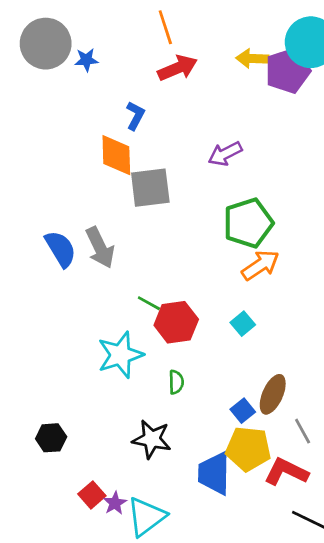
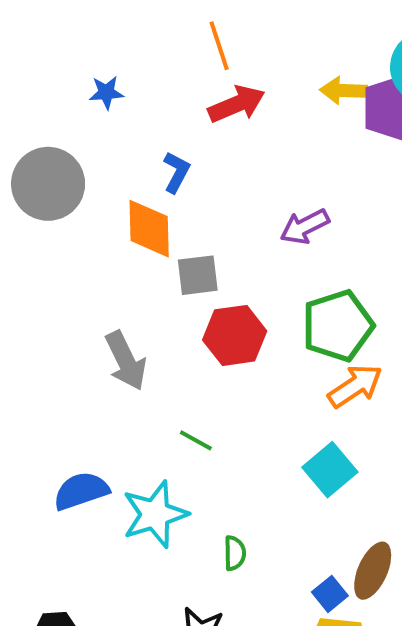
gray circle: (46, 44) -> (48, 184), moved
gray square: (150, 188) -> (198, 275), size x0.7
blue semicircle: (61, 249) -> (81, 491), moved, turned -78
red hexagon: (176, 322) -> (235, 335), moved
cyan square: (243, 324) -> (330, 470), size x1.5

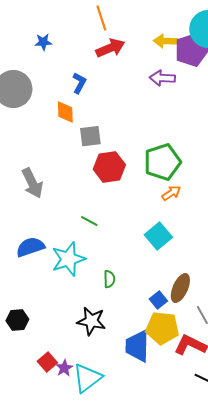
purple arrow: (305, 227) -> (162, 78), moved, turned 30
orange diamond: (149, 229) -> (65, 112), size x0.7
gray arrow: (126, 361) -> (32, 183), moved
orange arrow: (355, 386) -> (171, 193), size x0.7

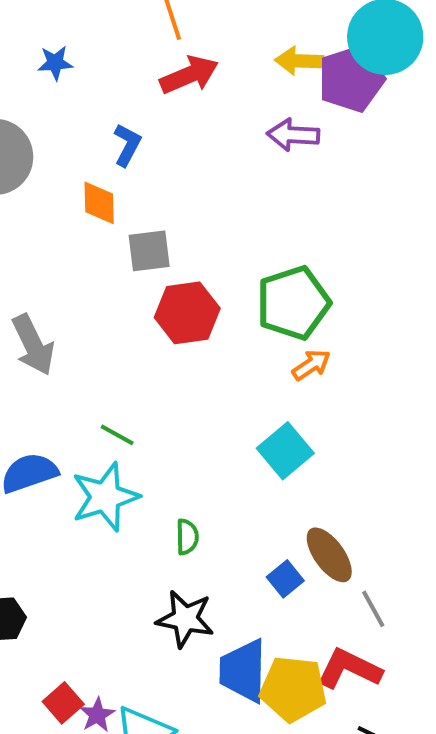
green line: (89, 221) -> (117, 435), moved
brown ellipse: (180, 288) -> (329, 555), turned -60
black star: (91, 321) -> (185, 619), moved
yellow pentagon: (162, 328) -> (293, 689), moved

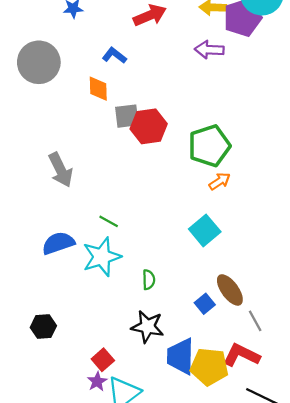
blue L-shape: (127, 145) -> (114, 55), turned -80
red hexagon: (187, 313) -> (149, 126), moved
red square: (63, 703) -> (103, 360), moved

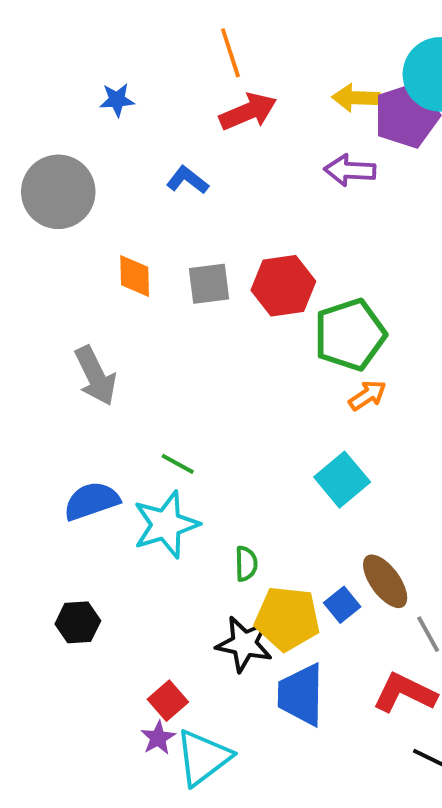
orange diamond: (98, 89) -> (135, 276), moved
red hexagon: (149, 126) -> (283, 286), moved
black hexagon: (43, 327) -> (78, 622), moved
yellow pentagon: (209, 367) -> (287, 618), moved

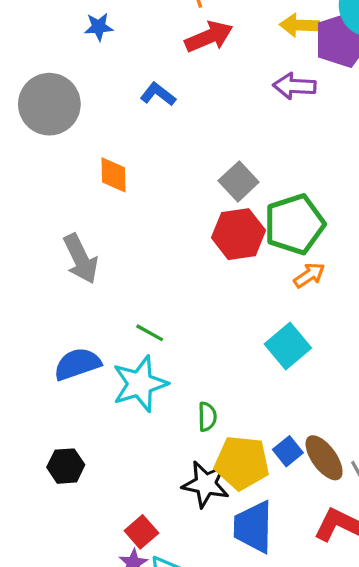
gray square: (209, 284) -> (239, 181), moved, turned -36
red hexagon: (283, 286) -> (239, 234), moved
brown ellipse: (385, 581) -> (324, 458), moved

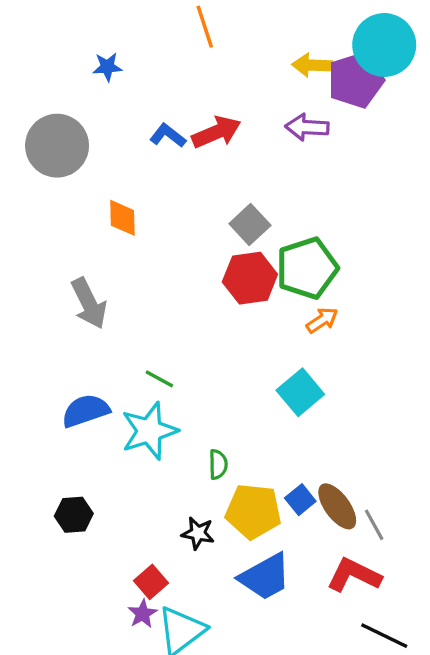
red arrow: (209, 37) -> (216, 132), moved
black star: (206, 484) -> (198, 533), moved, size x0.7
blue trapezoid: (253, 527) -> (265, 577), turned -120

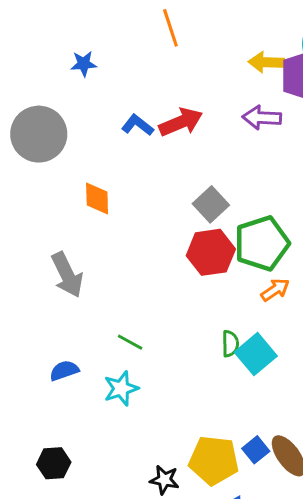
blue semicircle: (86, 411) -> (64, 371), size x0.7
cyan star: (149, 431) -> (121, 388), size x0.7
green semicircle: (218, 464) -> (230, 344), moved

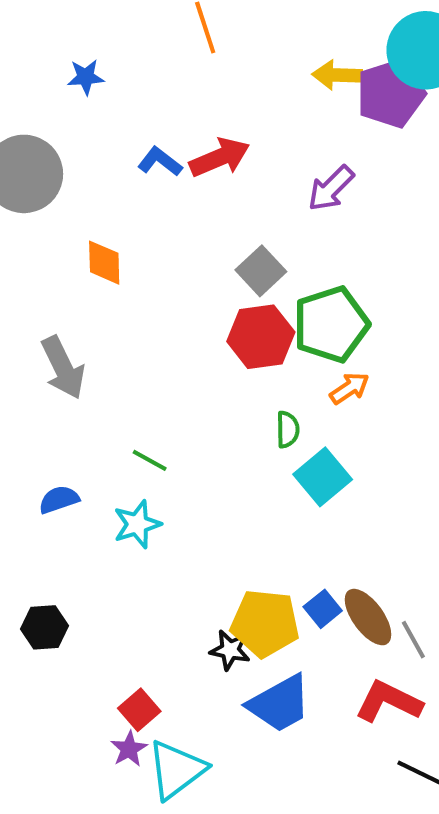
purple arrow: (262, 118) -> (331, 188), moved, turned -48
green semicircle: (230, 344) -> (288, 429), moved
black star: (164, 480) -> (230, 650), moved

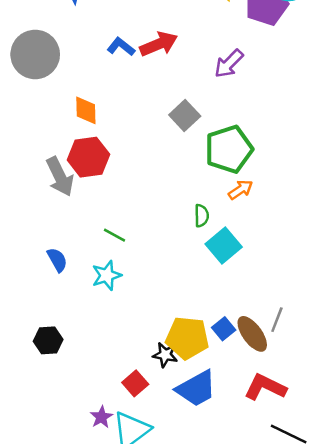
red hexagon: (261, 337) -> (88, 157), moved
blue semicircle: (59, 500) -> (57, 260), turned 80
gray line: (413, 640) -> (277, 320), moved, turned 50
red square: (139, 710) -> (135, 383), moved

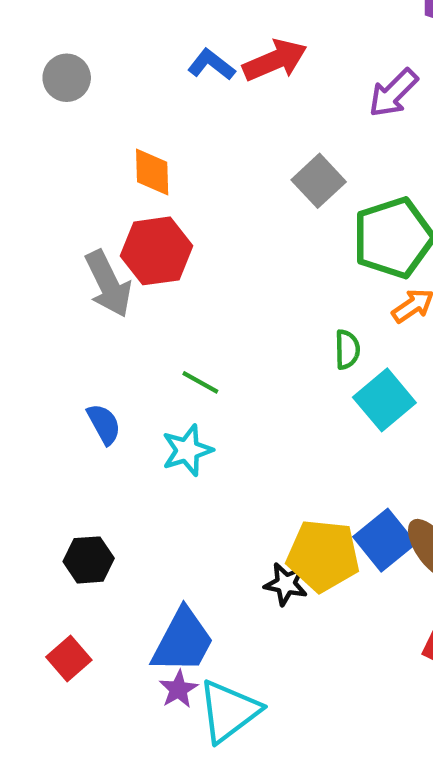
gray circle: (35, 54) -> (67, 78), size x0.6
blue square: (224, 329) -> (384, 540), size x1.5
red square: (135, 383) -> (69, 659), moved
blue trapezoid: (196, 389) -> (183, 641), moved, turned -33

